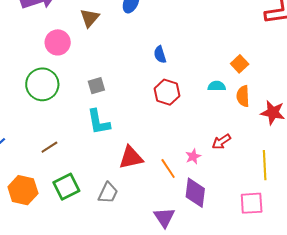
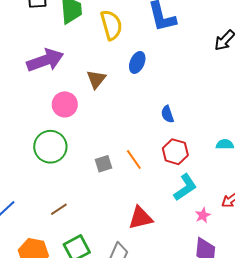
gray square: (96, 86) -> (104, 164), moved
cyan L-shape: (99, 122) -> (185, 187), moved, turned -112
orange line: (168, 168) -> (134, 159), moved

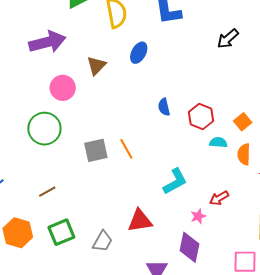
red hexagon: (175, 152) -> (201, 117), moved
gray square: (104, 164) -> (96, 150), size x1.4
pink star: (203, 215) -> (198, 216), moved
red triangle: (141, 218) -> (140, 221), moved

